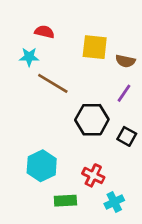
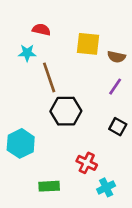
brown line: (53, 83) -> (49, 77), turned 40
black hexagon: (92, 120) -> (66, 111), moved
cyan hexagon: (42, 166) -> (21, 143), moved
green rectangle: (65, 201) -> (49, 186), moved

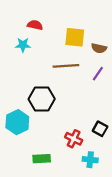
brown line: (49, 77) -> (66, 66), moved, turned -75
black hexagon: (66, 111) -> (42, 99), moved
black square: (118, 127) -> (100, 129), moved
cyan cross: (106, 187) -> (90, 160), turned 32

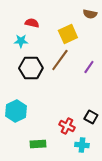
yellow square: (75, 37) -> (68, 34), turned -30
brown semicircle: (99, 48) -> (90, 14), moved
brown line: (66, 66) -> (60, 60), turned -50
black hexagon: (42, 99) -> (31, 68), moved

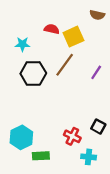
red semicircle: (32, 23) -> (52, 29), moved
cyan hexagon: (16, 111) -> (21, 137), moved

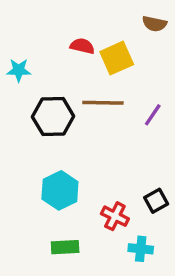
cyan star: (22, 44) -> (19, 70), moved
brown line: (65, 65) -> (103, 103), turned 55
black square: (98, 127) -> (156, 201), turned 32
cyan hexagon: (21, 137) -> (60, 190), moved

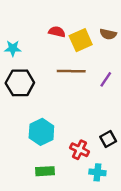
brown semicircle: (154, 24) -> (108, 34), moved
black hexagon: (53, 117) -> (20, 83), moved

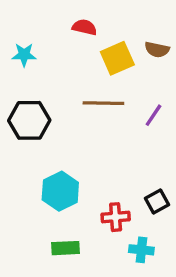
red semicircle: (57, 32) -> (84, 27), moved
cyan star: (13, 48) -> (24, 55), moved
red cross: (80, 150) -> (116, 217), turned -30

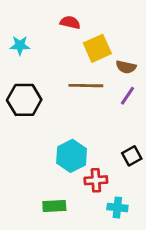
brown semicircle: (157, 50) -> (126, 67), moved
cyan hexagon: (60, 191) -> (72, 156), moved
black square: (157, 201) -> (132, 156), moved

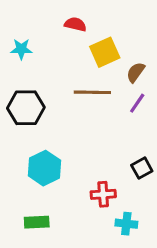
brown semicircle: (126, 67) -> (136, 72), turned 114
cyan hexagon: (72, 156) -> (44, 168), moved
green rectangle: (54, 206) -> (37, 222), moved

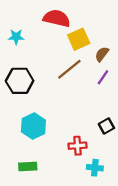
red semicircle: (75, 24) -> (57, 18), size x1.6
brown line: (92, 92) -> (69, 69), turned -40

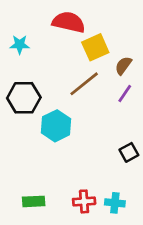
cyan hexagon: (33, 126) -> (56, 126), moved
red cross: (77, 146) -> (84, 201), moved

